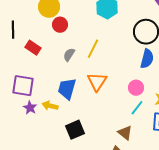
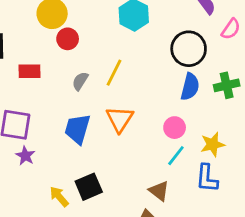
red rectangle: (33, 48) -> (30, 71), turned -35
yellow arrow: (50, 106) -> (59, 197), moved, turned 35

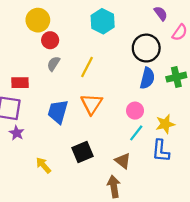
red rectangle: (30, 71) -> (20, 83), moved
gray semicircle: (80, 81) -> (53, 64), moved
black square: (89, 187) -> (83, 152), moved

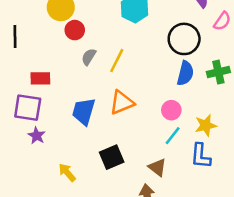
gray semicircle: (53, 64) -> (89, 57), moved
orange triangle: (91, 104) -> (122, 103), turned 35

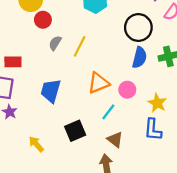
orange triangle: (122, 103) -> (98, 83), moved
yellow star: (206, 125) -> (157, 103), turned -30
cyan line: (173, 136) -> (108, 112), moved

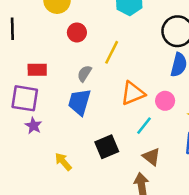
red circle: (43, 20) -> (77, 32), moved
gray semicircle: (55, 43) -> (84, 73), moved

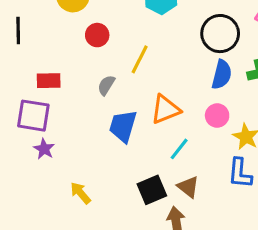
pink circle: (165, 101) -> (217, 116), moved
blue trapezoid: (79, 102) -> (123, 126), moved
black square: (107, 147) -> (152, 190), moved

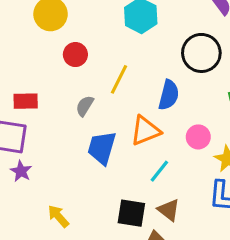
blue semicircle: (222, 75) -> (169, 95), moved
black square: (152, 190) -> (131, 213), turned 32

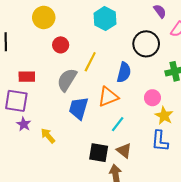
gray semicircle: (85, 106) -> (67, 80), size x1.6
pink circle: (198, 137) -> (152, 98), moved
yellow arrow: (58, 216) -> (48, 136), moved

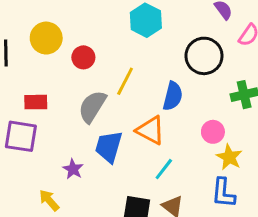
yellow circle: (44, 17) -> (46, 38), moved
orange triangle: (108, 97) -> (150, 130), turned 50
purple star: (24, 124) -> (73, 169), moved
yellow arrow: (48, 136) -> (49, 200), moved

